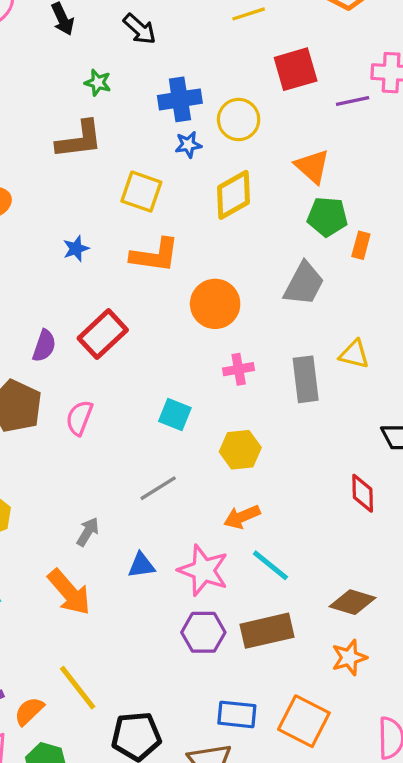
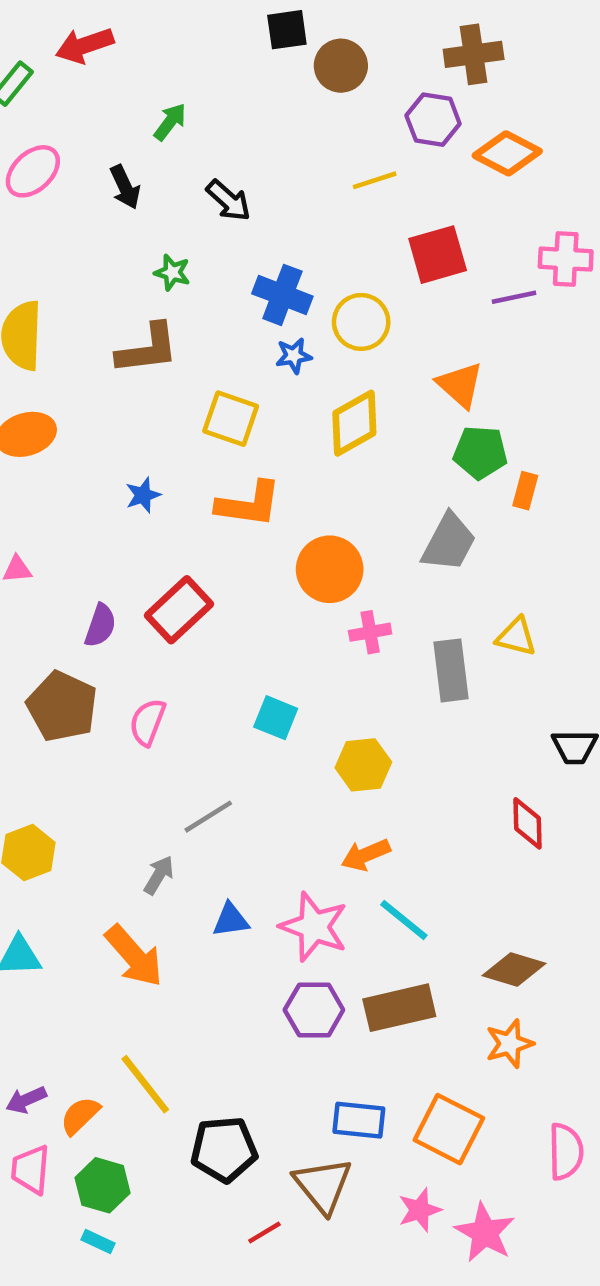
blue cross: (180, 99) -> (282, 295), turned 30
pink cross: (239, 369) -> (370, 632), moved
gray line: (158, 488) -> (208, 817), moved

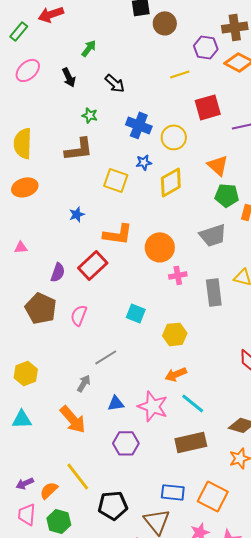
brown cross: (474, 54) -> (235, 27), moved
blue star: (294, 356) -> (144, 162), moved
orange L-shape: (249, 504) -> (118, 234), moved
gray trapezoid: (449, 542) -> (213, 235), turned 44
purple hexagon: (314, 1010) -> (126, 443), moved

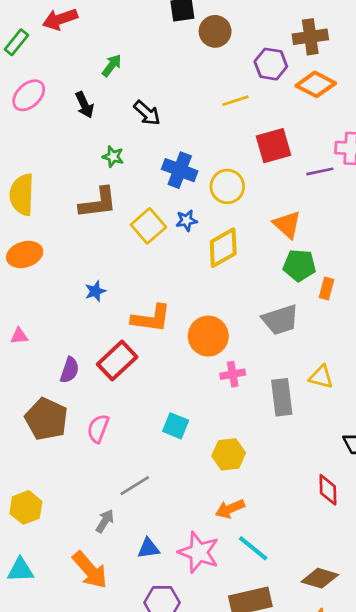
yellow square: (116, 180) -> (148, 226), moved, turned 30

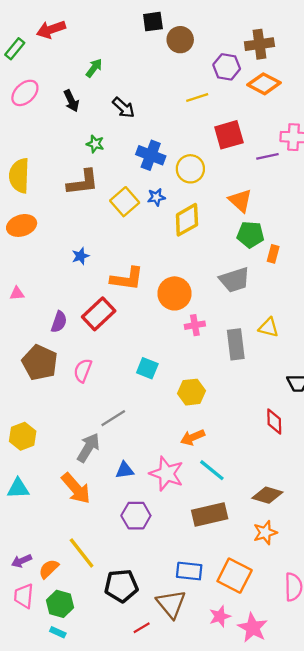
gray arrow: (105, 521) -> (88, 448), size x1.5

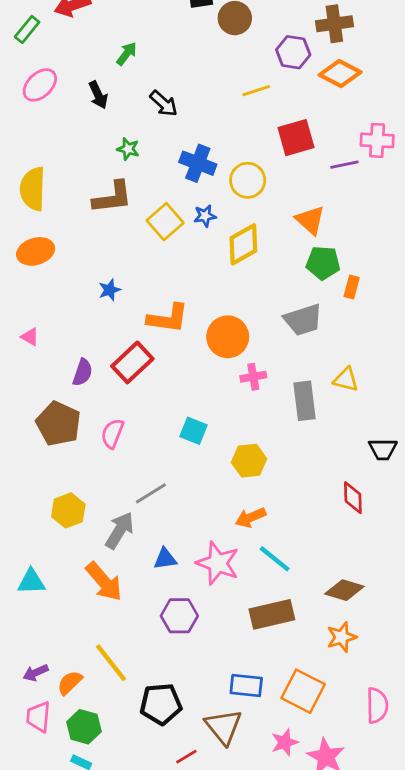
pink triangle: (17, 293) -> (30, 337), turned 35
yellow hexagon: (23, 436) -> (68, 510), moved

